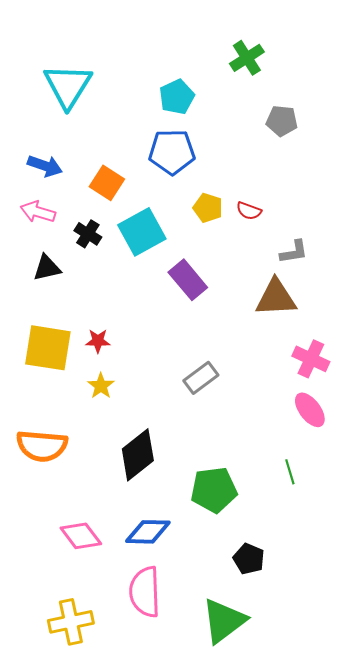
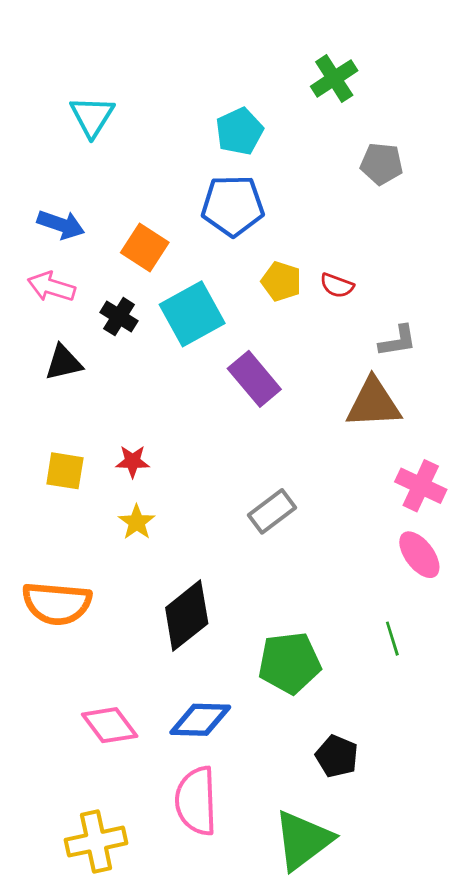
cyan triangle: (68, 86) -> (92, 116), size x0.7
yellow square: (48, 348) -> (65, 471), size x0.6

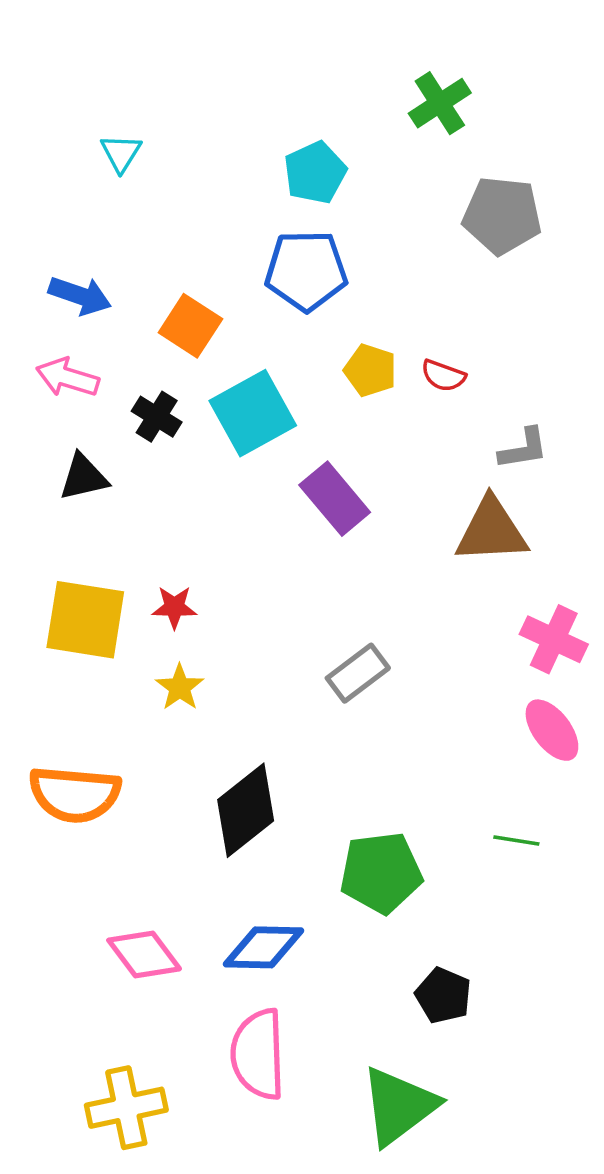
cyan triangle: (92, 116) -> (121, 153), size x0.7
gray pentagon: (381, 164) -> (502, 215), size x1.4
yellow square: (65, 471) -> (85, 620), size x1.6
green line: (392, 639) -> (516, 841), turned -64

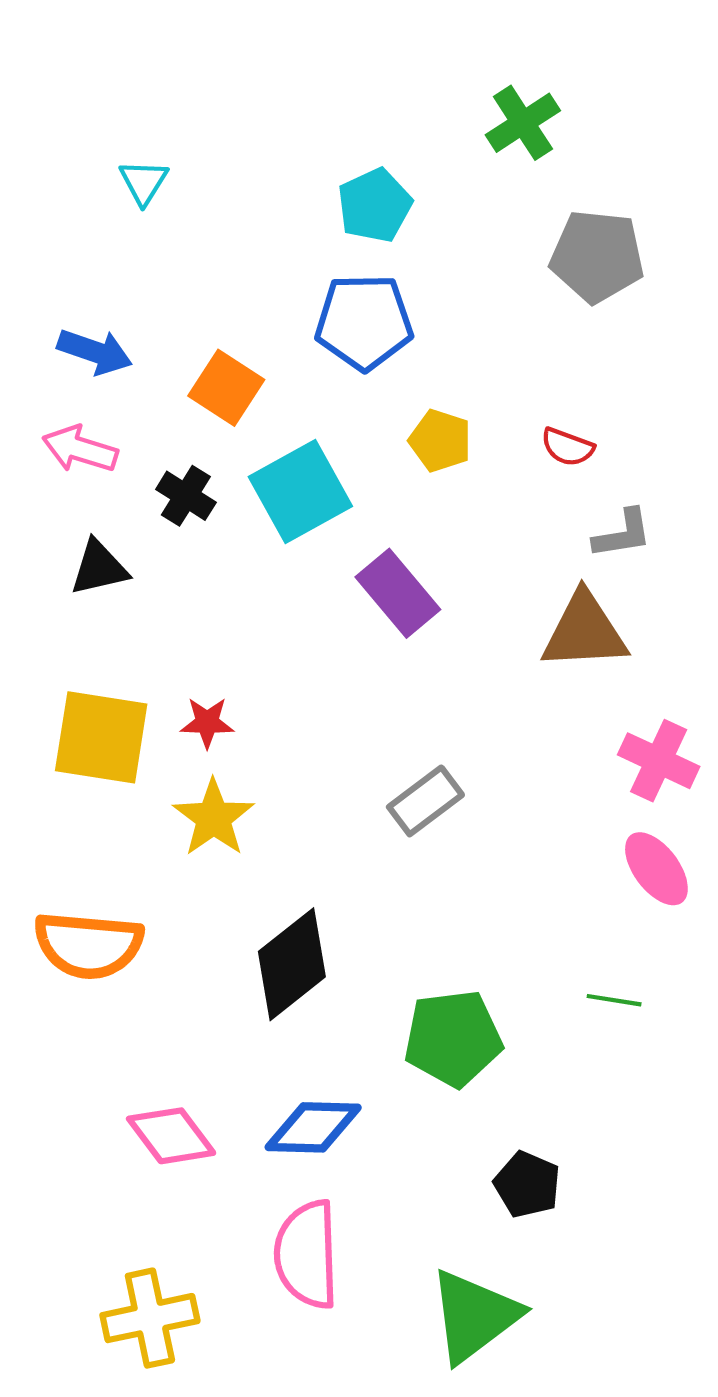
red semicircle: (443, 376) -> (567, 447), moved
yellow star: (180, 687) -> (214, 818), size x1.4

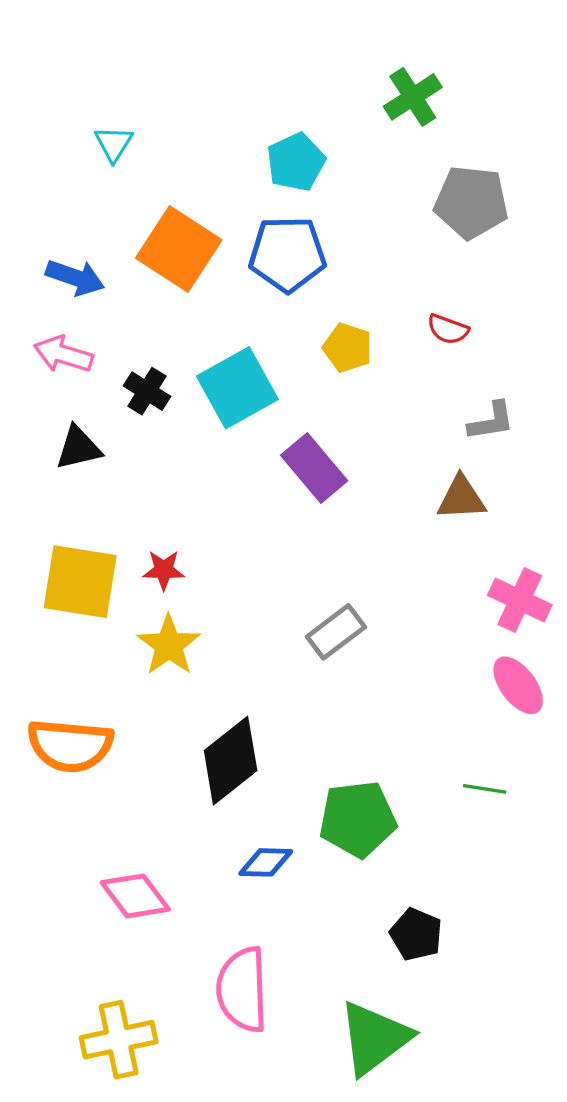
orange square: (226, 388) -> (179, 249), moved, size x1.4
red semicircle: (567, 447) -> (448, 329), moved
brown triangle: (584, 631) -> (461, 498), size x0.7
blue diamond: (313, 1127) -> (266, 862), moved, size x0.7

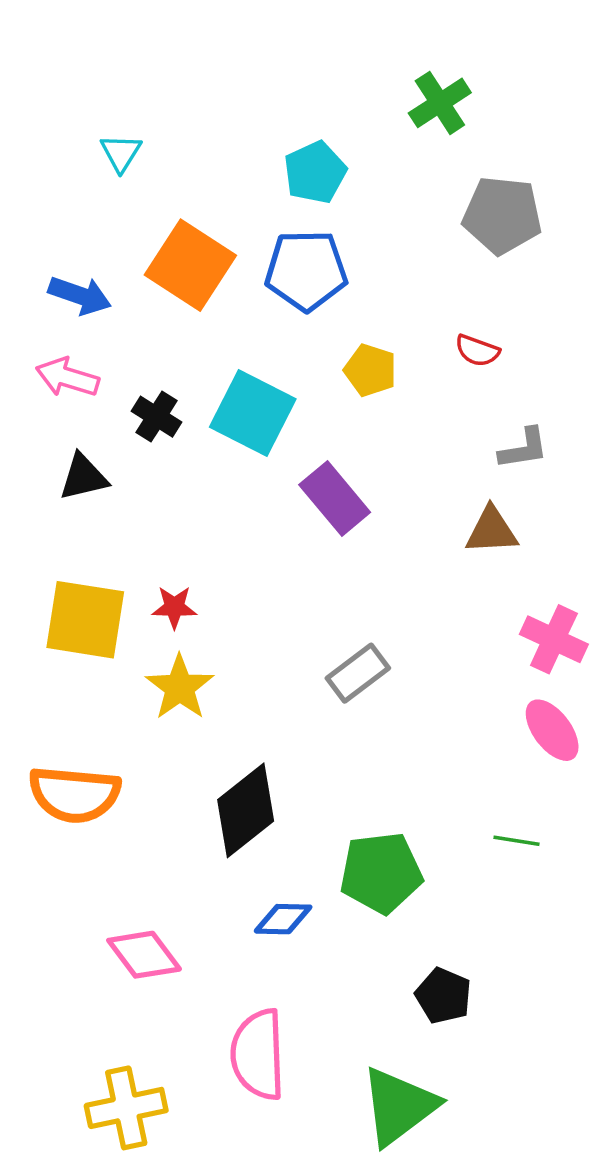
cyan square: (237, 388) -> (253, 413), turned -34

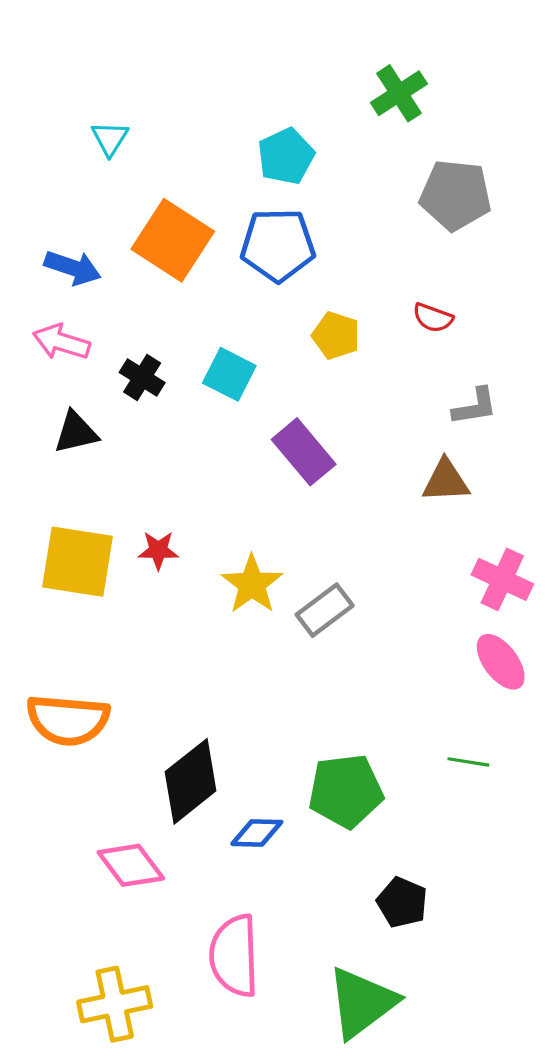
cyan square: (253, 413) -> (229, 374), size x0.7
yellow star: (180, 687) -> (252, 584), moved
black diamond: (246, 810) -> (191, 781), moved

